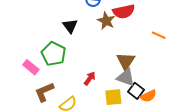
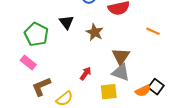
brown star: (106, 21) -> (95, 32), moved
green pentagon: (54, 54) -> (36, 34), moved
black square: (136, 91) -> (156, 87), moved

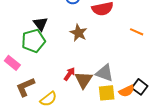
black triangle: (66, 22) -> (40, 24), moved
green pentagon: (36, 34) -> (33, 41), moved, turned 30
brown triangle: (121, 56) -> (84, 80), moved
yellow square: (109, 92) -> (107, 93), moved

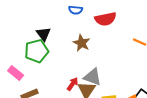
gray triangle: (105, 73) -> (93, 77), moved

